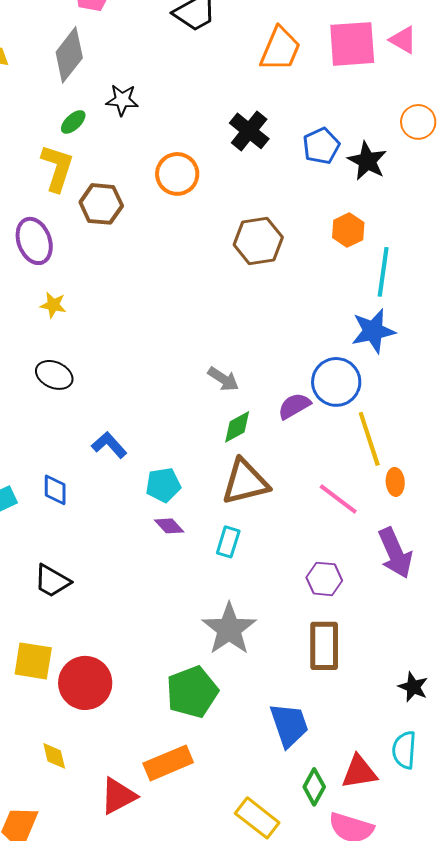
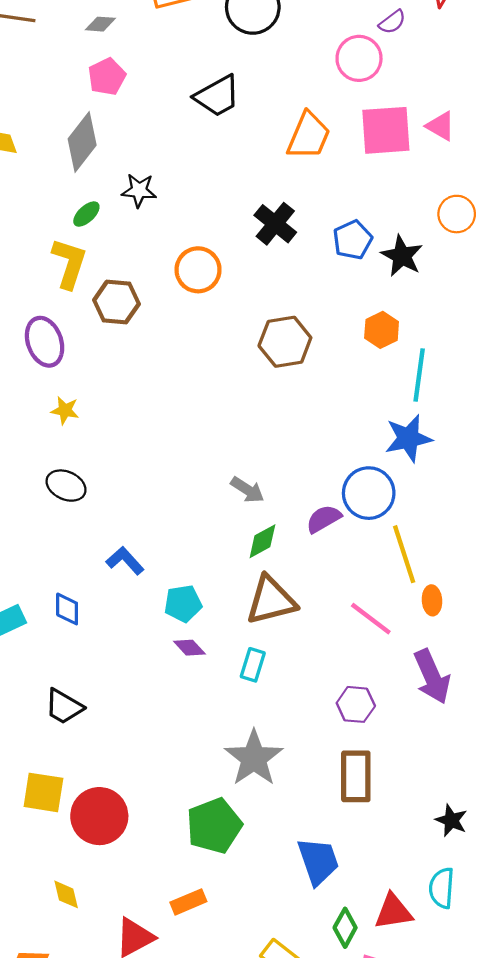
orange rectangle: (168, 763) -> (188, 902), size x0.7

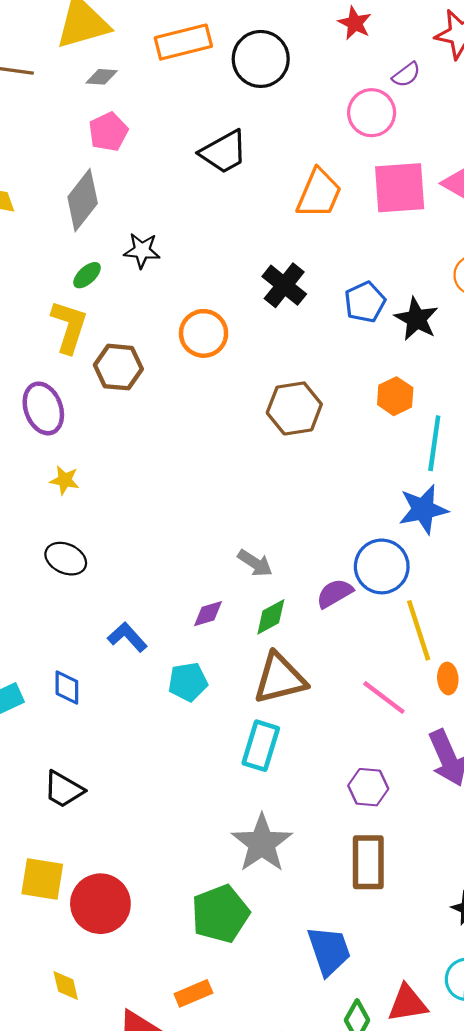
purple diamond: (189, 648) -> (208, 614), moved, turned -64
cyan rectangle: (253, 665) -> (261, 746), size x1.4

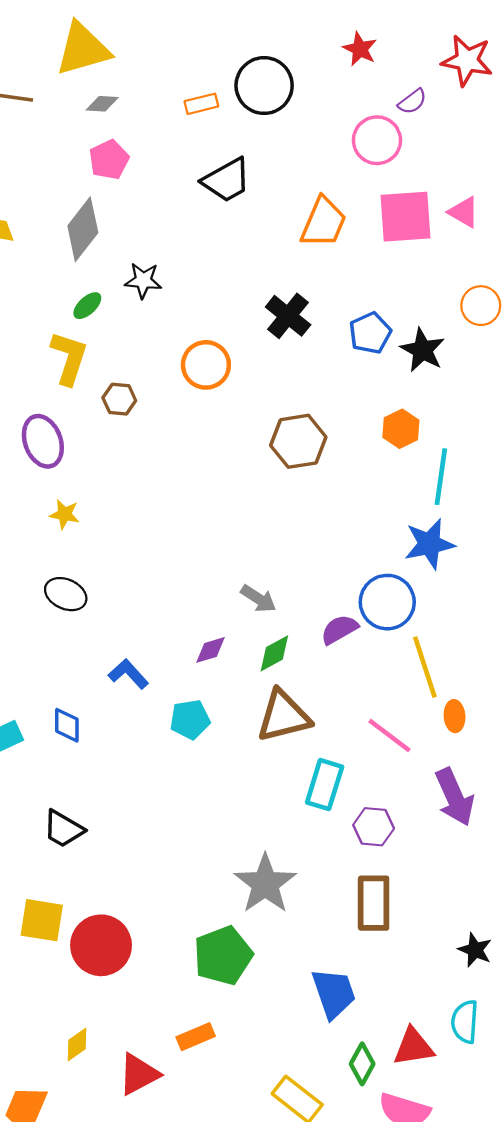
orange rectangle: (183, 42) -> (201, 104), moved, size x0.6
brown hexagon: (118, 367) -> (119, 399), size x0.7
cyan rectangle: (261, 746) -> (325, 785), moved
yellow diamond: (66, 985) -> (77, 1045), moved, turned 68

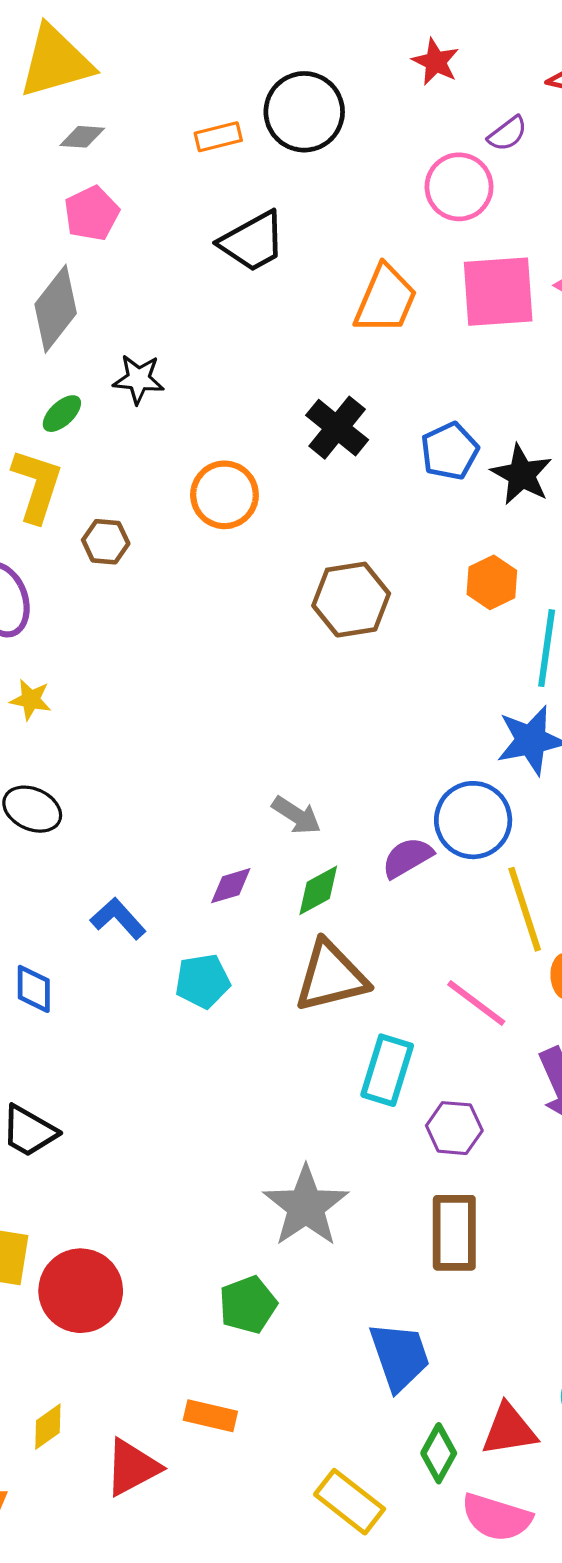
green pentagon: (223, 956) -> (248, 1305), size x0.7
orange rectangle: (196, 1037) -> (210, 1416), turned 36

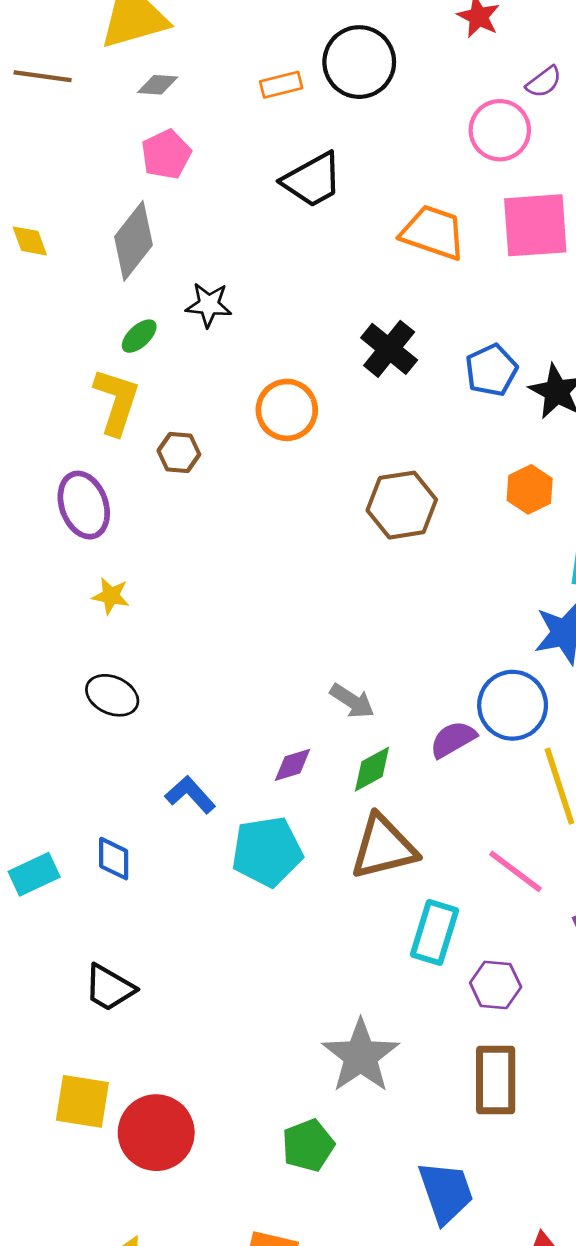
orange trapezoid: (386, 299) -> (433, 232), turned -94
cyan pentagon: (203, 981) -> (267, 851), size x1.4

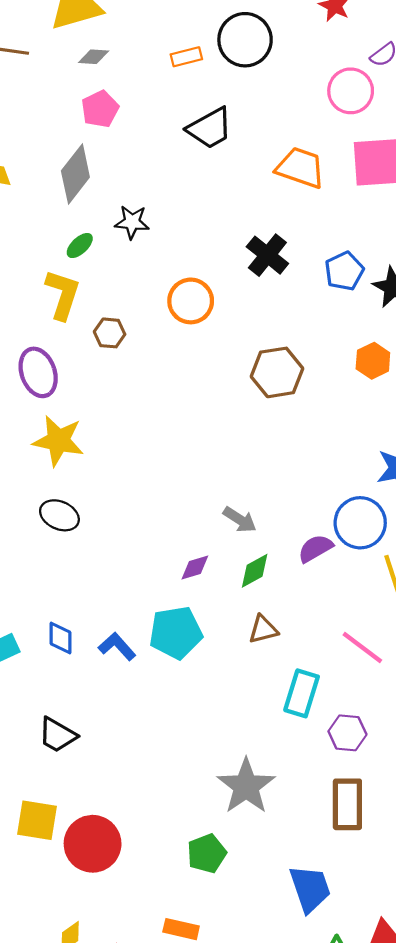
yellow star: (111, 596) -> (58, 441), size x1.8
blue L-shape: (190, 795) -> (117, 646), moved
brown triangle: (383, 847) -> (263, 629), size x0.6

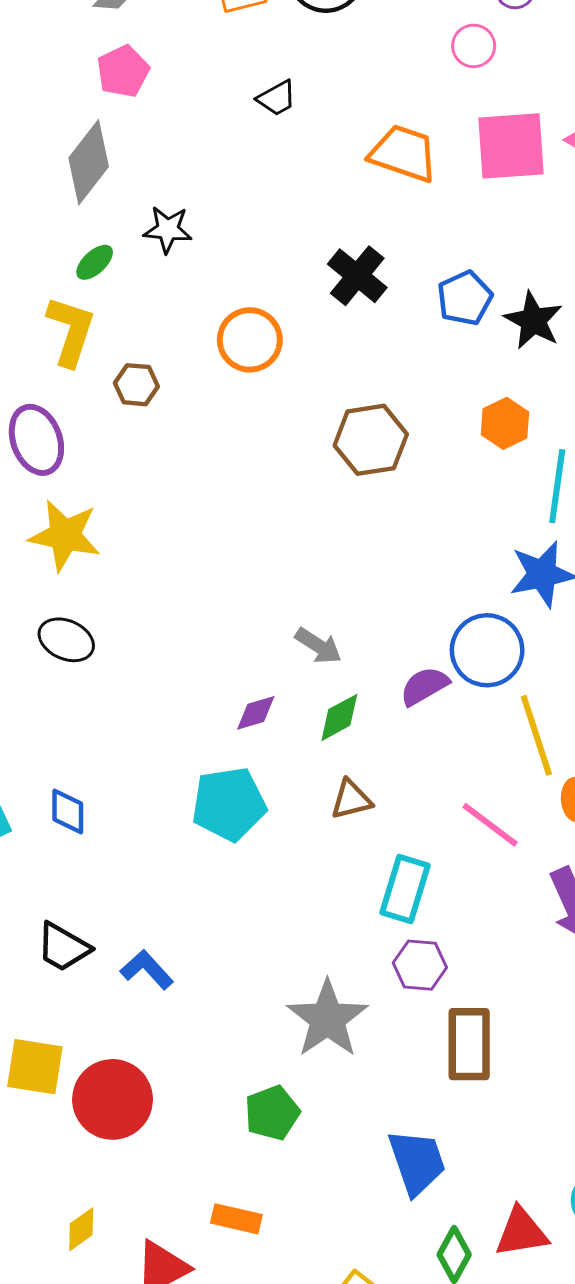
pink circle: (351, 91) -> (474, 46), size x0.7
black trapezoid: (210, 128) -> (277, 98), size x0.6
blue L-shape: (117, 646) -> (147, 970), moved
purple hexagon: (347, 733) -> (420, 965), moved

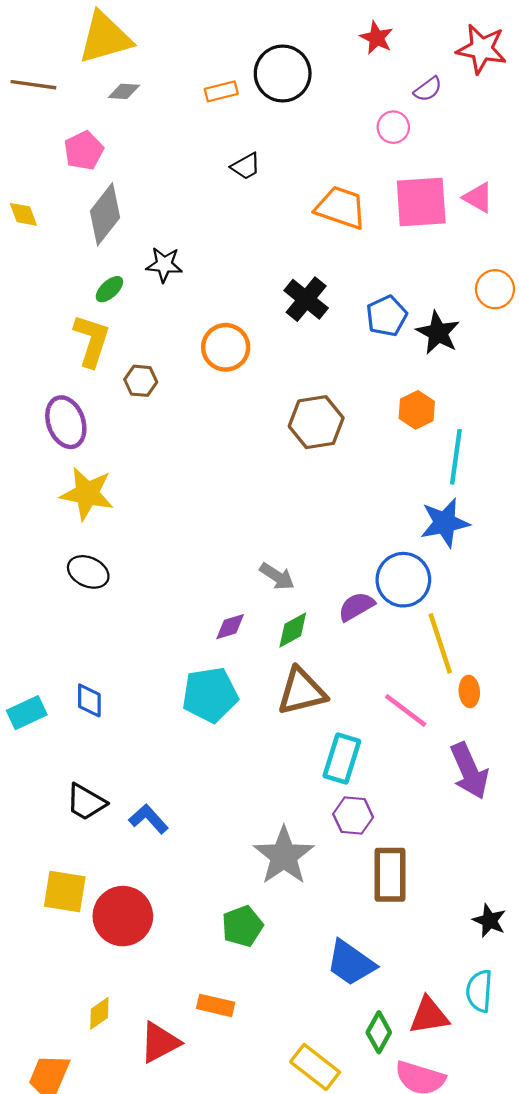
pink pentagon: (123, 71) -> (84, 151), moved
brown triangle: (351, 799) -> (302, 691), size x1.6
blue trapezoid: (417, 1162) -> (351, 963), turned 144

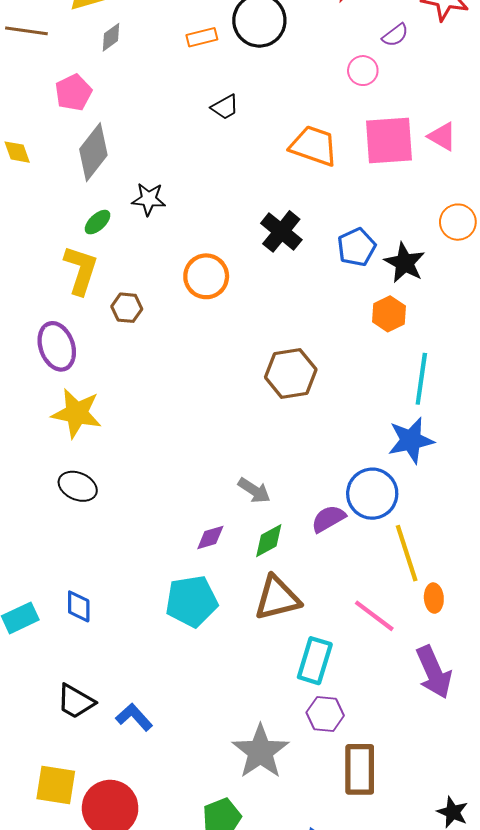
gray diamond: (124, 91) -> (111, 37), turned -40
orange hexagon: (417, 410) -> (389, 314), moved
brown hexagon: (316, 422) -> (291, 373), moved

